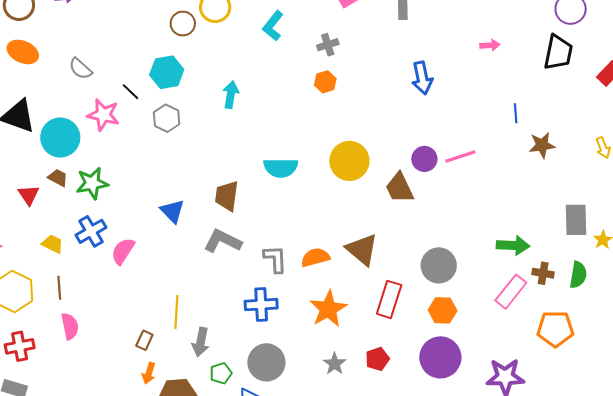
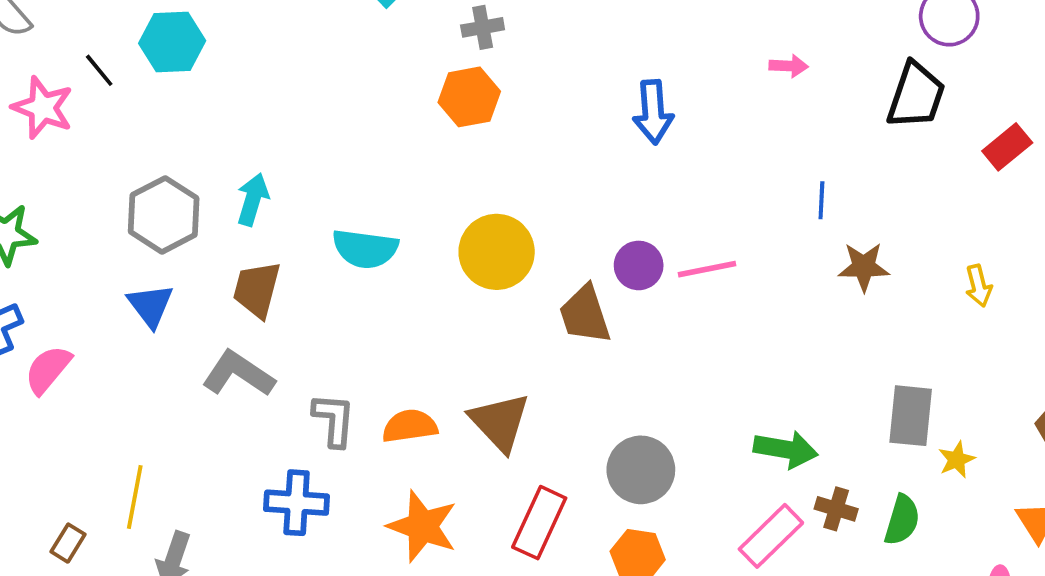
orange hexagon: (325, 82) -> (469, 97), size x1.4
cyan arrow: (231, 95) -> (253, 199), moved
gray hexagon: (167, 118) -> (164, 215), moved, size x1.4
orange star: (328, 309) -> (422, 526), turned -30

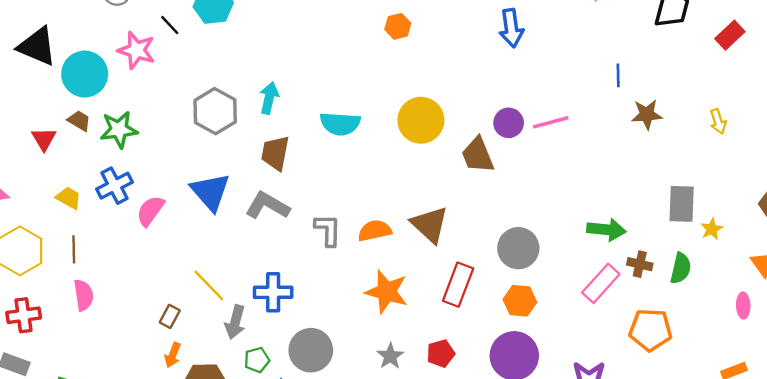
orange hexagon: (469, 97) -> (398, 26), size x0.7
blue triangle: (150, 305) -> (210, 192), moved, size x1.4
yellow line: (135, 497) -> (209, 285), turned -51
blue cross: (297, 503) -> (273, 292), moved

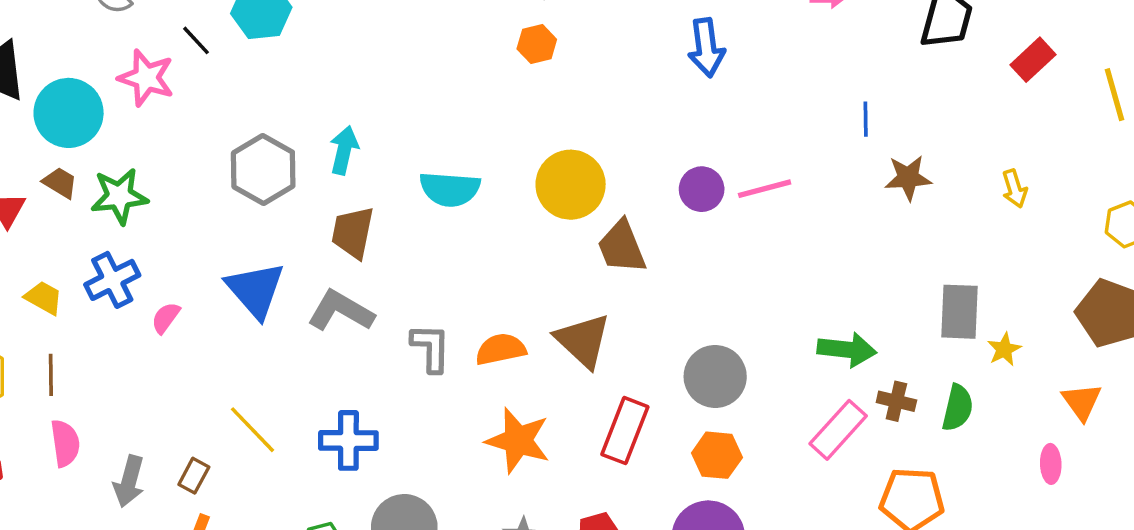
brown trapezoid: (478, 155) -> (622, 247), moved
pink semicircle: (150, 211) -> (166, 318), size x0.7
gray arrow: (235, 322) -> (129, 481), moved

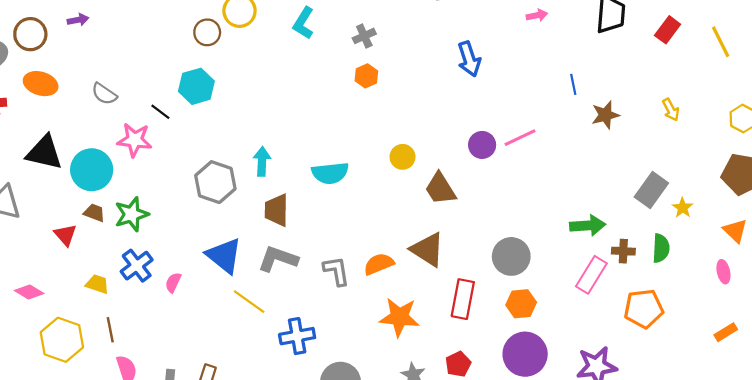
yellow circle: (571, 185) -> (403, 157), size x0.6
gray rectangle: (960, 312) -> (651, 190), turned 44
yellow line: (252, 430) -> (249, 302), moved

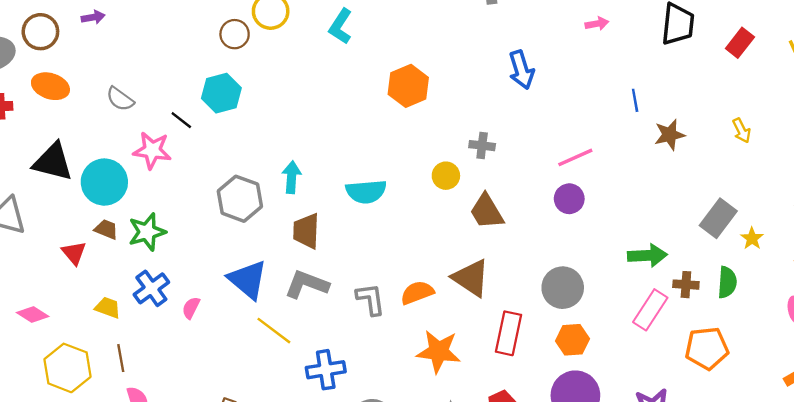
gray cross: (364, 36) -> (482, 146), moved, turned 30
orange hexagon: (366, 76) -> (408, 86), size x1.6
purple circle: (482, 145) -> (569, 199), moved

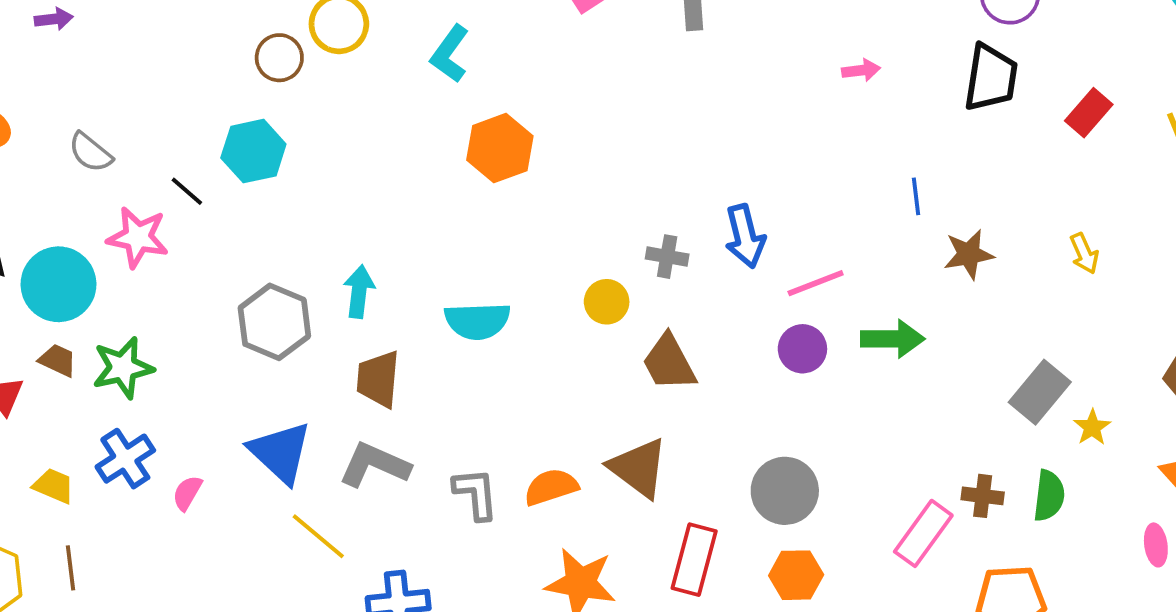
blue arrow: (521, 70) -> (745, 236), moved
orange hexagon: (408, 86) -> (500, 148), moved
green arrow: (647, 256) -> (893, 339), moved

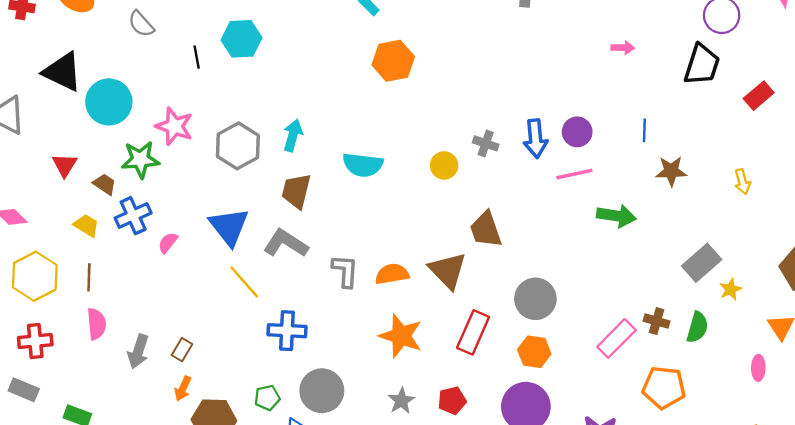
black line: (187, 191) -> (197, 57), turned 30
pink star: (138, 237) -> (174, 126), moved
purple circle: (802, 349) -> (577, 132), moved
brown trapezoid: (58, 360) -> (105, 184), moved
brown trapezoid: (669, 363) -> (486, 230), moved

